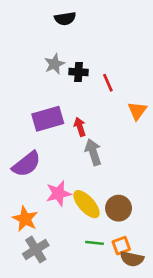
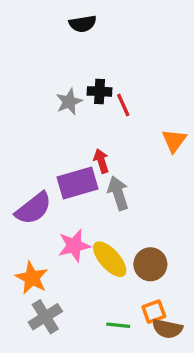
gray star: (54, 64) -> (69, 102), moved
red line: (108, 83) -> (123, 105), moved
purple rectangle: (48, 119) -> (78, 183), moved
green line: (95, 243) -> (118, 325), moved

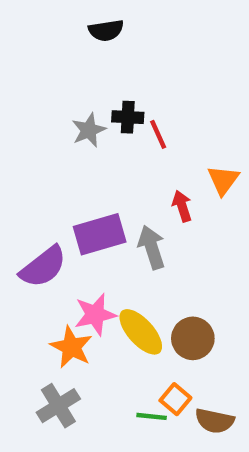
red arrow: (101, 161) -> (182, 206), moved
orange star: (32, 278) -> (71, 347), moved
orange square: (154, 312) -> (175, 399), moved, turned -30

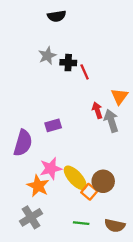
gray star: (89, 130) -> (47, 56), moved
purple rectangle: (100, 234) -> (53, 125), size x0.6
gray arrow: (152, 247) -> (111, 121), moved
purple semicircle: (43, 267) -> (23, 143), turned -36
orange square: (175, 399) -> (89, 192), moved

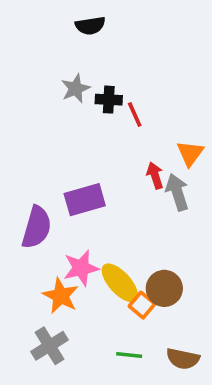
purple rectangle: (53, 125) -> (85, 200), size x1.5

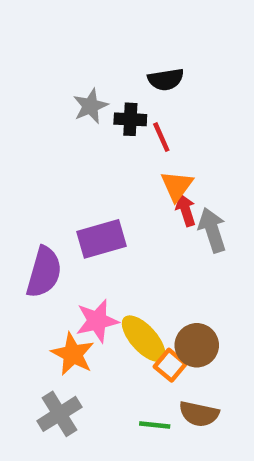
black semicircle: (90, 26) -> (166, 79), moved
orange triangle: (190, 153) -> (177, 186), moved
brown semicircle: (183, 359) -> (199, 414), moved

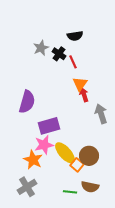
black cross: (130, 119) -> (59, 54), turned 32
gray arrow: (212, 230) -> (101, 114), moved
purple rectangle: (102, 239) -> (49, 126), moved
purple semicircle: (44, 272) -> (27, 102), moved

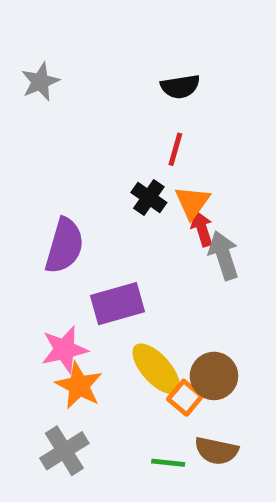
gray star: (41, 48) -> (40, 82), moved
black cross: (59, 54) -> (149, 197), moved
red line: (73, 62) -> (175, 149), turned 40
gray arrow: (101, 114) -> (224, 255), moved
pink star: (44, 145) -> (64, 349), moved

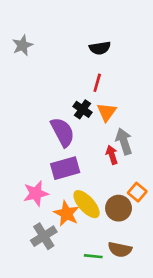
red arrow: (202, 229) -> (112, 155), moved
purple semicircle: (64, 246) -> (62, 132), moved, turned -44
orange star: (79, 386) -> (66, 213), moved
orange square: (185, 398) -> (137, 192), moved
gray cross: (64, 451) -> (44, 236), moved

